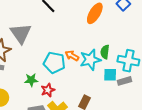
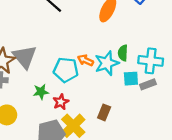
gray triangle: (21, 33) -> (25, 57), moved

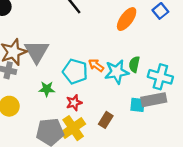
cyan square: (131, 79) -> (137, 105), moved
gray rectangle: (148, 84) -> (154, 100), size x1.5
red star: (61, 102) -> (74, 103), moved

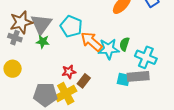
orange arrow: (96, 65) -> (91, 41), size x1.6
cyan pentagon: (75, 72) -> (71, 26), moved
green star: (47, 89) -> (43, 42), moved
brown rectangle: (106, 120) -> (84, 81), moved

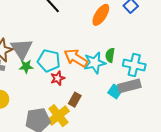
cyan pentagon: (71, 26) -> (49, 61), moved
red star: (69, 72) -> (58, 78), moved
cyan square: (123, 79) -> (115, 91), turned 32

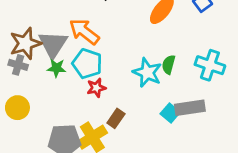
orange arrow: (76, 58) -> (84, 32), moved
cyan star: (95, 63) -> (147, 73), turned 30
cyan cross: (134, 65) -> (210, 65), moved

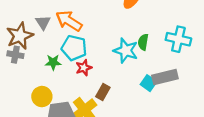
gray triangle: (53, 44) -> (43, 23), moved, size x0.6
green star: (57, 68) -> (53, 62), moved
yellow circle: (17, 108) -> (42, 97), moved

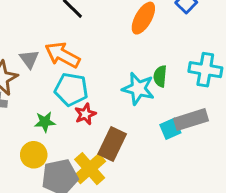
green star: (53, 62) -> (45, 122), moved
cyan square: (149, 83) -> (170, 129), turned 35
brown rectangle: (103, 92) -> (112, 144), size x1.5

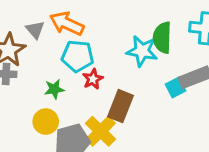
green semicircle: (160, 76) -> (162, 38), size x1.5

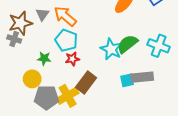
green semicircle: (162, 38) -> (127, 44), turned 35

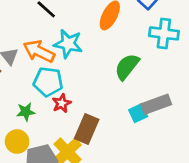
cyan cross: (159, 46) -> (164, 33), moved
cyan star: (111, 49) -> (68, 44), moved

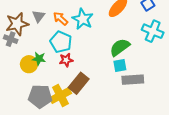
orange arrow: (39, 51) -> (60, 19), size x0.7
cyan square: (138, 113) -> (120, 65), moved
yellow circle: (17, 142) -> (29, 64), moved

